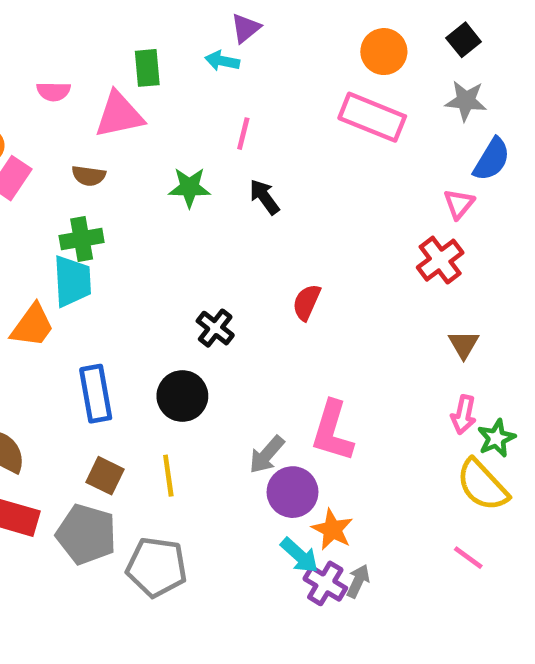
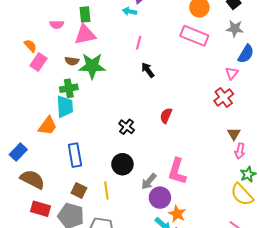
green rectangle: (147, 68) -> (85, 14), moved
green star: (189, 187) -> (92, 66), moved, size x1.5
black circle: (182, 396) -> (122, 164), moved
pink arrow: (464, 415) -> (240, 151), moved

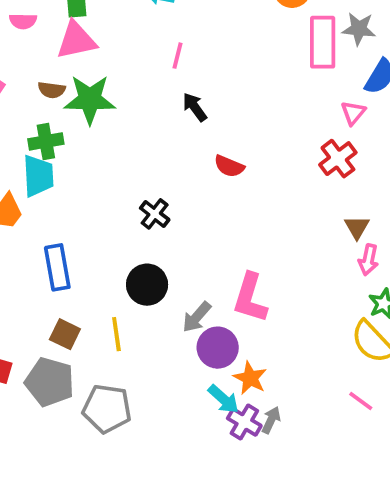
pink rectangle: (194, 36) -> (323, 42), moved, turned 68
red semicircle: (166, 116) -> (229, 166), moved, turned -91

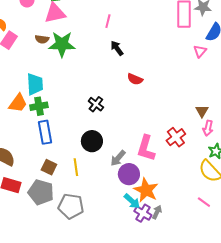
green cross: (46, 141) -> (39, 106), moved
red cross: (338, 159) -> (176, 137), moved
orange star: (250, 378) -> (146, 190), size x1.4

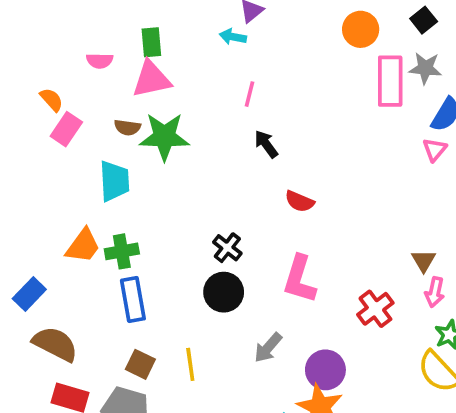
pink triangle: (200, 51) -> (435, 150), moved
cyan trapezoid: (35, 84) -> (114, 181), moved
black circle: (92, 141) -> (224, 292), moved
pink L-shape: (146, 148) -> (300, 279), moved
purple circle: (129, 174) -> (325, 370), moved

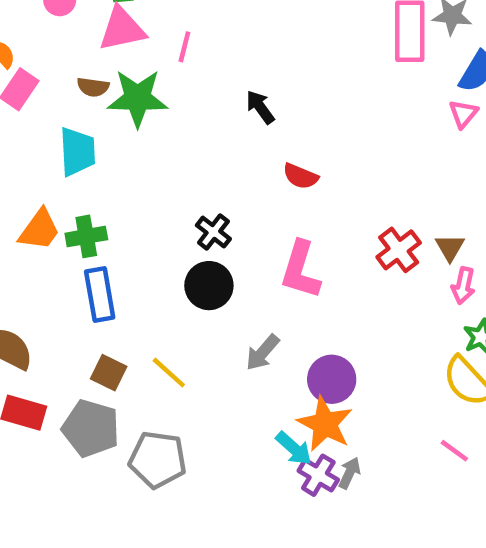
pink line: (250, 94) -> (184, 47), moved
red cross: (375, 309) -> (399, 250), moved
yellow line: (190, 364) -> (169, 373), turned -40

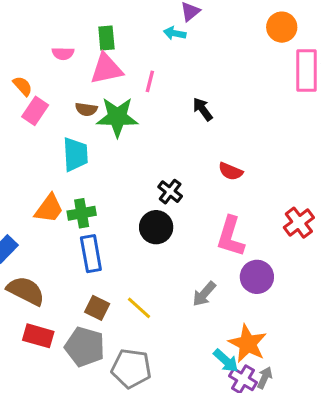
black arrow: (260, 107) -> (203, 109), moved
black cross: (213, 232) -> (170, 192), moved
black circle: (209, 286) -> (156, 227), moved
purple circle: (332, 379) -> (257, 277), moved

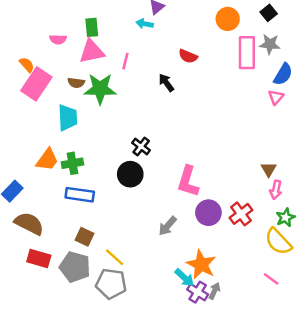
pink rectangle: (35, 111) -> (36, 84), size x1.5
red semicircle: (231, 171) -> (188, 56), moved
red cross: (299, 223) -> (241, 214), moved
blue rectangle: (91, 254) -> (80, 195), turned -72
yellow line: (139, 308) -> (115, 257), moved

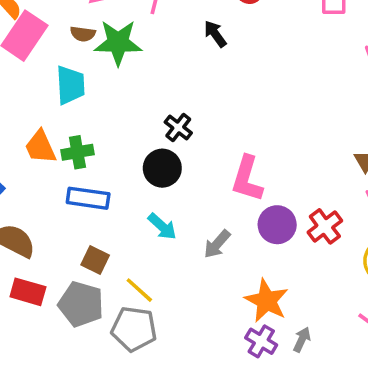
orange trapezoid: (47, 160) -> (40, 147), turned 120
cyan arrow: (184, 278) -> (162, 226), moved
gray arrow: (214, 291) -> (302, 340), moved

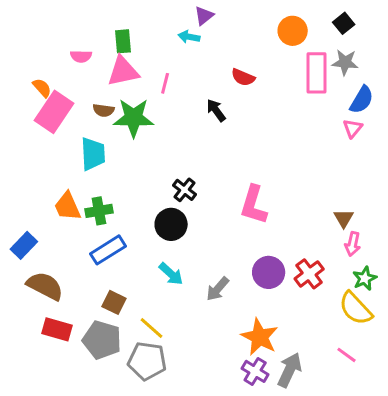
pink L-shape: (247, 179) -> (254, 205), moved
blue rectangle: (88, 198) -> (108, 250), turned -40
gray arrow: (302, 340) -> (290, 370), size x1.6

